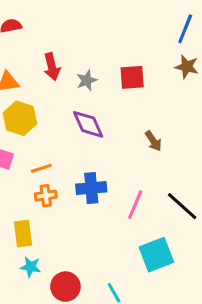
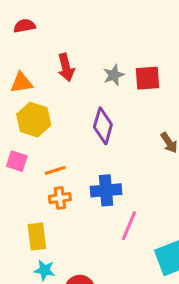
gray star: (87, 80) -> (114, 75), moved
purple diamond: (88, 124) -> (103, 126), turned 40
pink line: (135, 205) -> (129, 226), moved

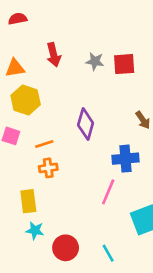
gray star: (114, 75) -> (95, 61), turned 30
purple diamond: (103, 126) -> (86, 124), moved
blue cross: (106, 190) -> (125, 159), moved

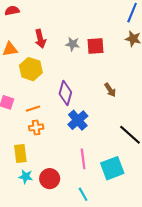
yellow hexagon: (26, 100) -> (31, 69), moved
blue cross: (125, 159) -> (78, 120), moved, turned -36
pink line: (108, 192) -> (83, 159), moved, turned -30
red circle: (66, 248) -> (50, 179), moved

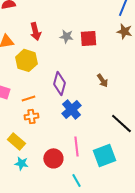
yellow rectangle: (20, 154) -> (16, 141), turned -42
red circle: (50, 179) -> (53, 158), moved

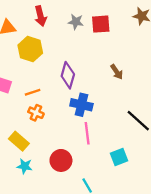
blue cross: (71, 109) -> (81, 105), turned -36
orange cross: (31, 116) -> (36, 113), turned 32
pink line: (76, 146) -> (87, 133), moved
cyan square: (104, 155) -> (119, 157), size x0.7

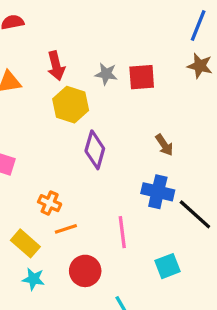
yellow hexagon: (30, 49) -> (71, 105), moved
orange line: (33, 92) -> (66, 229), moved
blue cross: (81, 105) -> (158, 192), moved

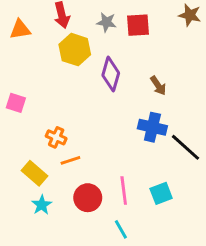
purple diamond: (95, 150) -> (111, 74), moved
pink line: (122, 232) -> (124, 191), moved
cyan star: (33, 279) -> (42, 205), turned 30

